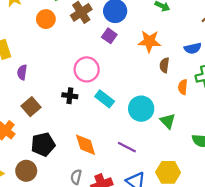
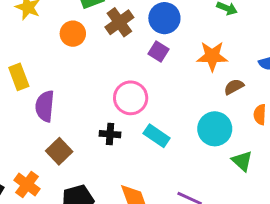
brown semicircle: (164, 65) -> (234, 87), turned 56
purple semicircle: (22, 72) -> (45, 106), size x1.5
cyan circle: (141, 109) -> (215, 129), moved

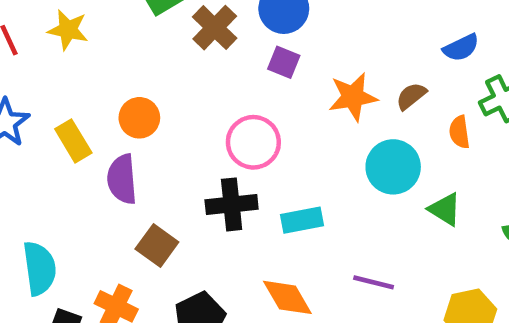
orange circle: (73, 34) -> (139, 118), moved
orange star: (212, 56) -> (353, 97), moved
black cross: (110, 134) -> (232, 204), size x1.5
cyan rectangle: (157, 136) -> (302, 220), moved, turned -35

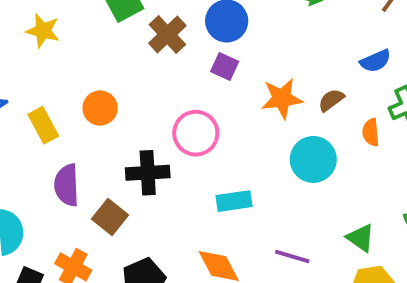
purple semicircle: (122, 179) -> (67, 185), moved
black cross: (232, 204) -> (148, 173), moved
green triangle: (445, 209) -> (361, 238), moved

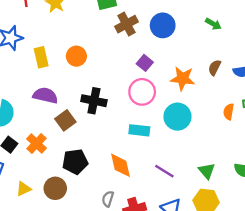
purple square: (225, 66) -> (145, 63), moved
brown semicircle: (331, 100) -> (215, 68), moved, turned -42
pink circle: (196, 133) -> (142, 92), moved
cyan circle: (313, 159) -> (177, 117), moved
purple semicircle: (67, 185) -> (45, 95), turned 90

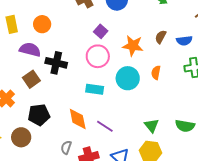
purple semicircle: (45, 95) -> (30, 50), moved
orange semicircle: (229, 112) -> (156, 73), moved
purple line: (164, 171) -> (105, 126), moved

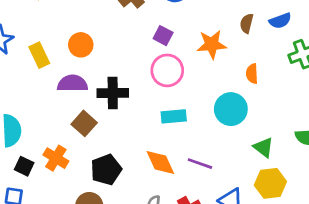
cyan circle: (128, 78) -> (231, 109), moved

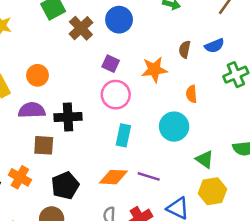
cyan rectangle: (174, 116) -> (123, 135), turned -70
brown square: (84, 123) -> (44, 145), turned -35
orange diamond: (160, 162) -> (113, 177), turned -60

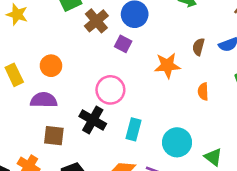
purple square: (111, 64) -> (123, 44), moved
pink circle: (116, 95) -> (110, 90), moved
black cross: (68, 117) -> (93, 120), moved, turned 30
cyan circle: (174, 127) -> (177, 142), moved

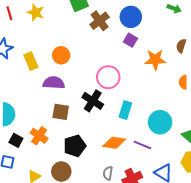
purple square: (123, 44) -> (130, 40), moved

